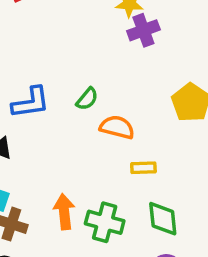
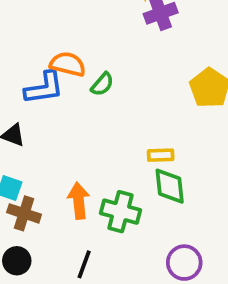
orange semicircle: (117, 127) -> (68, 64), moved
green diamond: (163, 219) -> (170, 186), moved

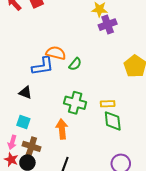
green cross: (121, 212) -> (75, 103), moved
brown cross: (24, 213) -> (31, 146), moved

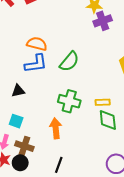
orange semicircle: (56, 53) -> (37, 44), moved
green semicircle: (75, 64) -> (69, 62), size x1.5
black triangle: (25, 93) -> (18, 91), turned -32

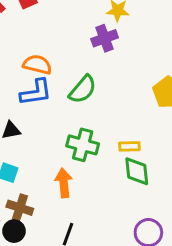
purple cross: (103, 21) -> (105, 38), moved

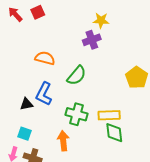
blue L-shape: (36, 92) -> (44, 94), moved, turned 125
yellow rectangle: (129, 146) -> (109, 115), size x1.5

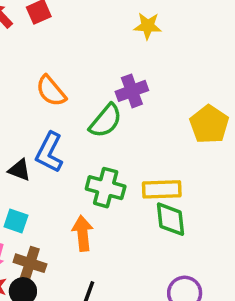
purple cross: (92, 40) -> (132, 91), moved
orange semicircle: (45, 58) -> (51, 91), turned -144
black triangle: (27, 104) -> (19, 170), turned 32

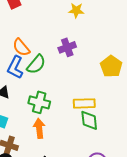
green semicircle: (106, 121) -> (36, 64), moved
blue L-shape: (49, 152) -> (15, 67), moved
green cross: (106, 188) -> (39, 102), moved

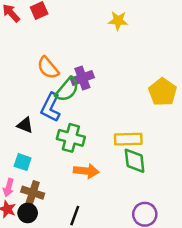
purple cross: (67, 47) -> (82, 78), moved
blue L-shape: (15, 67) -> (51, 107), moved
orange arrow: (39, 128) -> (86, 171), moved, turned 102

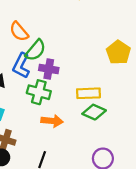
purple cross: (82, 78) -> (49, 69), moved, turned 30
green diamond: (135, 161) -> (94, 112), turned -60

